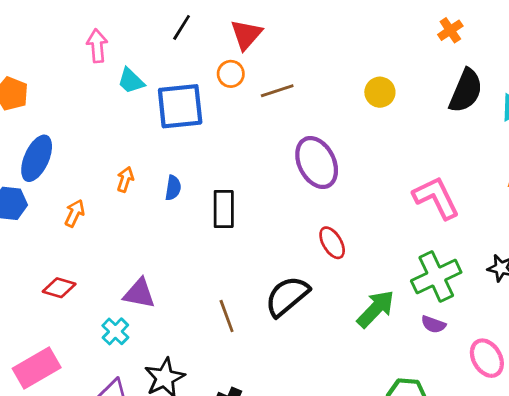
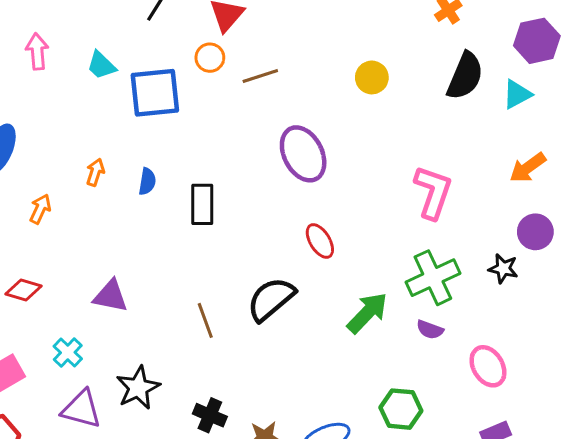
pink arrow: (97, 46) -> (37, 52), moved
pink L-shape: (436, 198) -> (433, 192), turned 45
cyan cross: (115, 331) -> (68, 353), moved

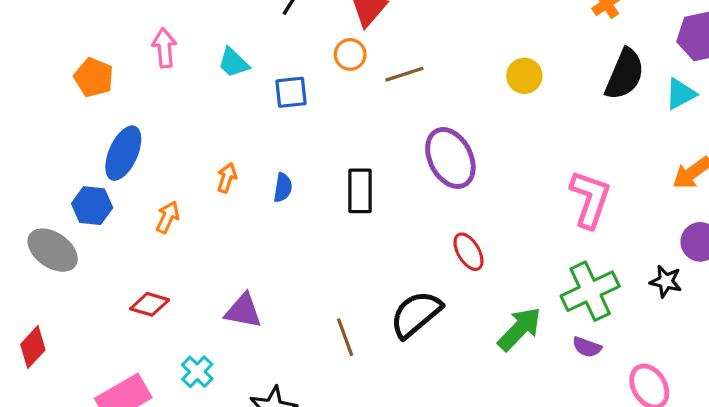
blue square: (155, 93) -> (291, 92), size x0.6
black rectangle: (202, 204) -> (360, 191), moved

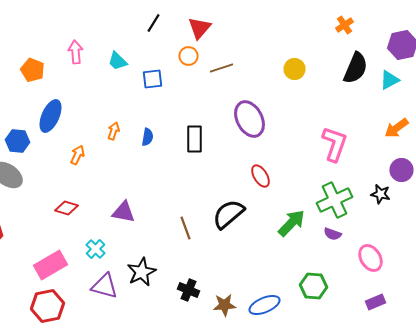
blue hexagon: (92, 206) -> (18, 141), moved

